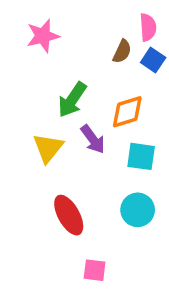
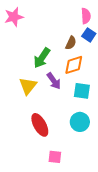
pink star: (43, 36) -> (14, 17), moved
brown semicircle: (122, 51) -> (71, 43), moved

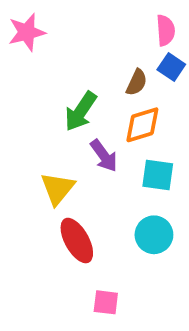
yellow triangle: (28, 86) -> (58, 188), moved

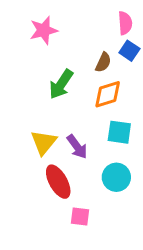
pink star: (27, 32) -> (44, 30), moved
purple arrow: (104, 156) -> (77, 147), moved
pink square: (106, 302) -> (80, 217), moved

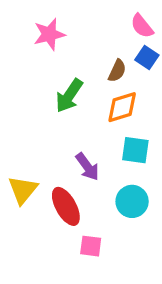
pink semicircle: (125, 23) -> (142, 26), turned 145
yellow triangle: (44, 142) -> (23, 190), moved

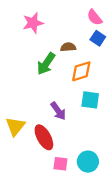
brown semicircle: (117, 71) -> (68, 47), moved, turned -120
cyan circle: (132, 201) -> (88, 162), moved

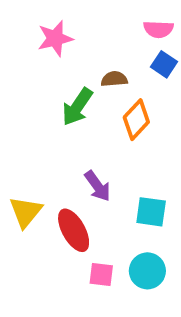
pink semicircle: (95, 17) -> (158, 29), turned -49
orange diamond: (81, 71) -> (136, 120), turned -30
cyan square: (90, 100) -> (151, 212), moved

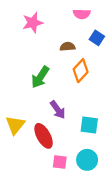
pink semicircle: (158, 29) -> (82, 14), moved
green arrow: (77, 107) -> (40, 77), moved

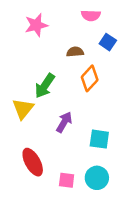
purple arrow: (58, 110) -> (64, 122), turned -114
yellow triangle: (15, 125) -> (23, 109), moved
red ellipse: (44, 136) -> (33, 162), moved

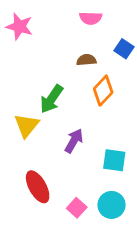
pink semicircle: (91, 15) -> (91, 18), moved
pink star: (36, 25) -> (19, 26), moved, turned 30
pink square: (67, 180) -> (77, 208), turned 35

